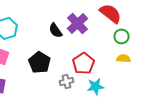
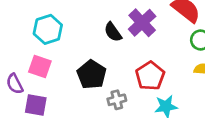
gray cross: (66, 81) -> (117, 100), moved

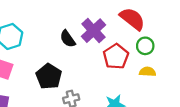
red pentagon: (150, 76) -> (116, 56), moved

